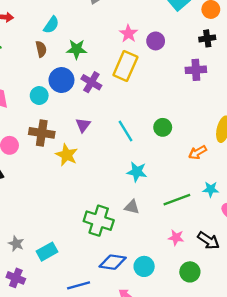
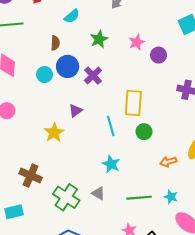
brown semicircle: (41, 49) -> (55, 43), moved
green star: (77, 49) -> (99, 39), moved, turned 30
yellow rectangle: (125, 66) -> (133, 103), moved, turned -35
brown cross: (42, 133) -> (31, 176), moved

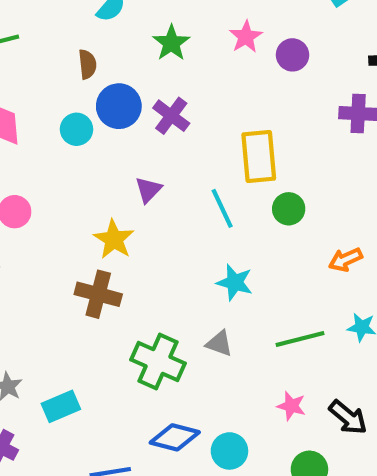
brown cross: (31, 176) -> (98, 294), moved

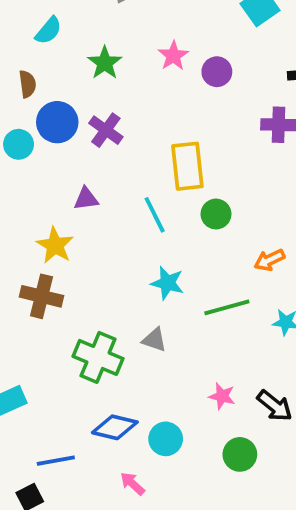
purple triangle: (148, 190) -> (86, 199), turned 40
green line: (300, 339) -> (227, 307), moved

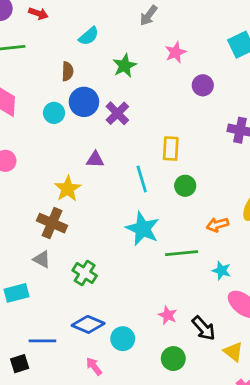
pink star: (173, 56) -> (175, 52), moved
yellow rectangle: (187, 166) -> (171, 149), size x0.7
cyan star: (167, 283) -> (143, 229), size x1.4
gray triangle: (154, 340) -> (42, 259), moved
green cross: (98, 357) -> (85, 273), size x0.7

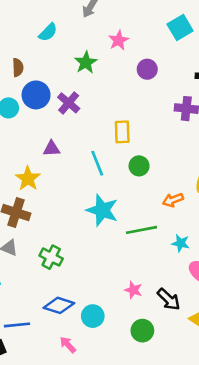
cyan semicircle: (89, 36) -> (48, 32), moved
green star: (125, 66) -> (86, 62), moved

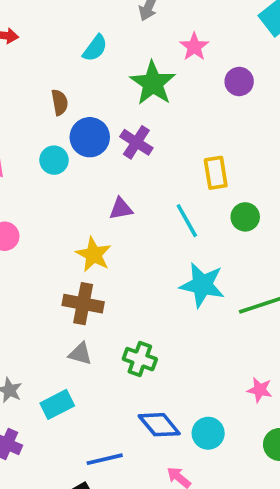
green star: (86, 62) -> (153, 83), size x1.4
blue diamond: (59, 305) -> (159, 425), turned 40

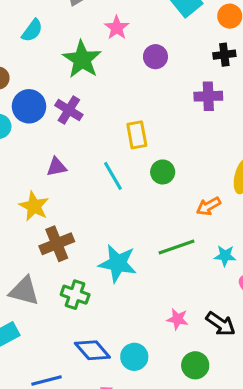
cyan star: (202, 285) -> (118, 263), moved
brown cross: (83, 304) -> (57, 244), moved, turned -32
gray triangle: (80, 354) -> (24, 291), size x1.5

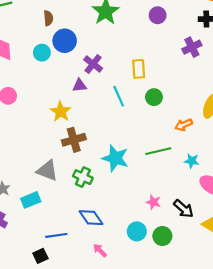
purple cross: (208, 96) -> (192, 47), turned -30
purple cross: (69, 110) -> (93, 64), moved
cyan circle: (134, 357) -> (137, 231), moved

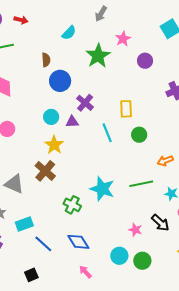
cyan circle: (42, 53) -> (51, 117), moved
brown cross: (74, 140) -> (45, 171), moved, turned -35
gray triangle: (47, 171) -> (14, 184), moved
black arrow: (183, 209) -> (160, 223), moved
blue line: (56, 235) -> (43, 244), moved, turned 48

